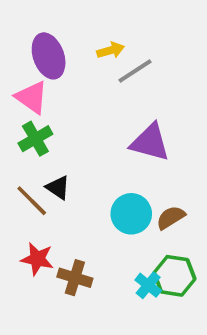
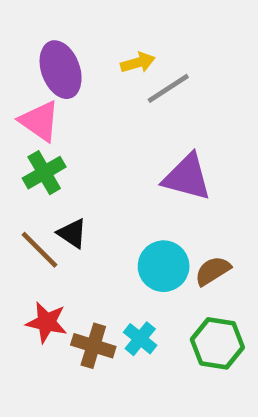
cyan cross: (148, 285) -> (140, 339), moved

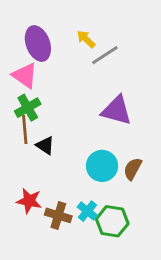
yellow arrow: (138, 63) -> (86, 39), turned -120
brown line: (40, 250) -> (25, 129), moved, turned 40
brown semicircle: (213, 271) -> (133, 169), turned -30
green hexagon: (217, 343) -> (112, 221), moved

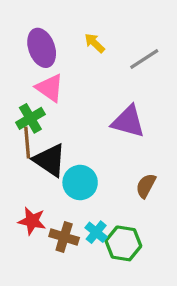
gray line: (105, 55) -> (144, 59), moved
pink triangle: (25, 76) -> (50, 88), moved
black triangle: (45, 146) -> (50, 160), size x1.6
cyan circle: (102, 166) -> (80, 183), moved

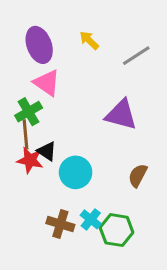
black triangle: (50, 160) -> (47, 151), size x0.6
red star: (32, 221) -> (30, 160), moved

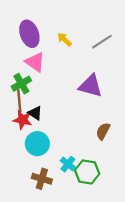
yellow arrow: (89, 40) -> (64, 39), moved
cyan circle: (76, 172) -> (37, 144), moved
brown cross: (60, 224) -> (42, 179), moved

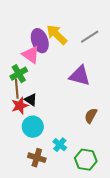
purple ellipse: (29, 34) -> (40, 41), moved
yellow arrow: (64, 39) -> (57, 35), size x1.6
red star: (23, 120) -> (20, 106), turned -30
green hexagon: (87, 172) -> (86, 160), moved

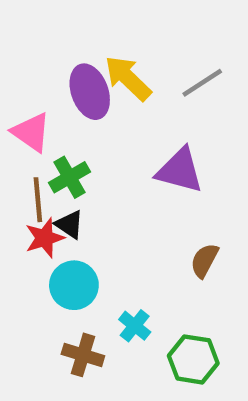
pink triangle: (31, 55) -> (31, 132), moved
green cross: (19, 74) -> (69, 177), moved

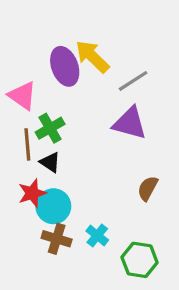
gray line: (202, 83) -> (133, 81), moved
red star: (45, 238) -> (32, 193), moved
brown cross: (83, 355) -> (57, 239), moved

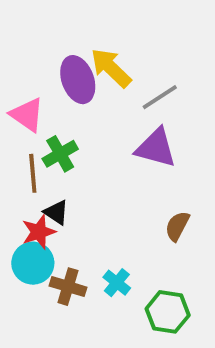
black triangle: (50, 162) -> (56, 212), moved
cyan circle: (53, 206) -> (33, 263), moved

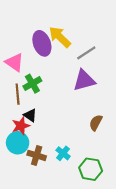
purple triangle: (156, 148) -> (84, 80), turned -30

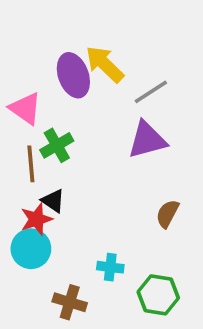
cyan cross: (63, 153) -> (110, 267), turned -32
brown cross: (37, 155) -> (70, 302), moved

